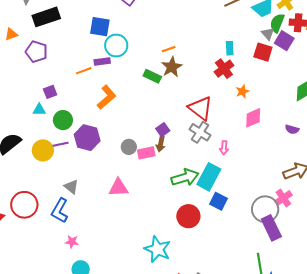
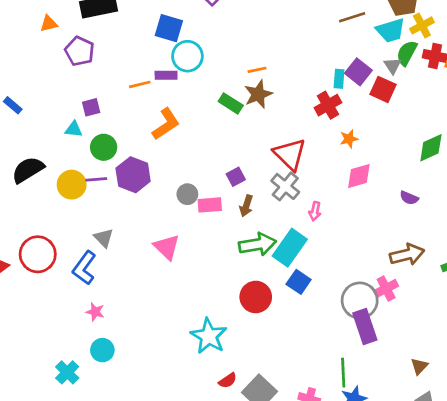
purple square: (284, 41) -> (358, 72), moved
brown arrow: (161, 144) -> (246, 206), moved
pink triangle: (118, 188) -> (167, 247), turned 40

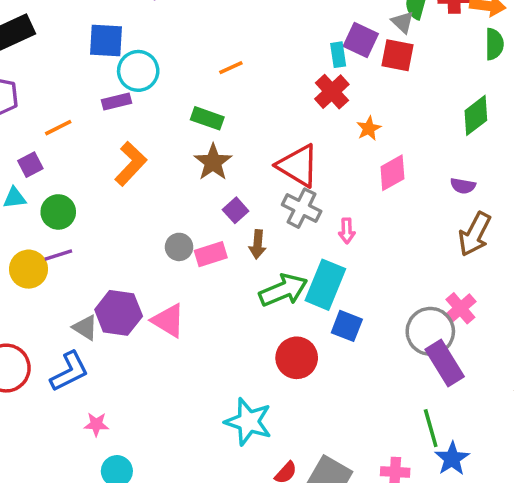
orange line: (140, 84) -> (58, 128), moved
brown star: (258, 94) -> (213, 162), moved
purple hexagon: (133, 175) -> (119, 313), moved
brown arrow: (407, 255) -> (475, 234), moved, turned 144
blue L-shape: (84, 268) -> (69, 372), turned -140

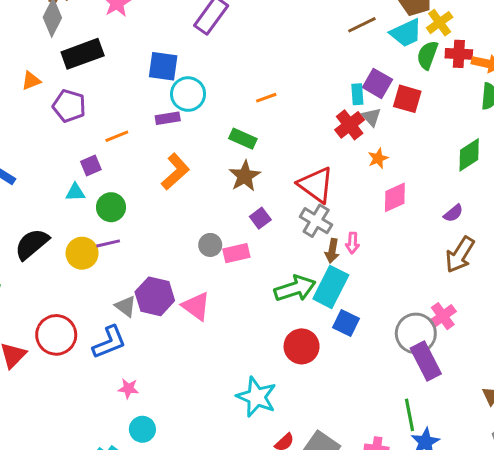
gray triangle: (403, 22) -> (371, 117), moved
purple semicircle: (463, 186) -> (453, 213), turned -54
brown arrow: (258, 244) -> (332, 251), moved

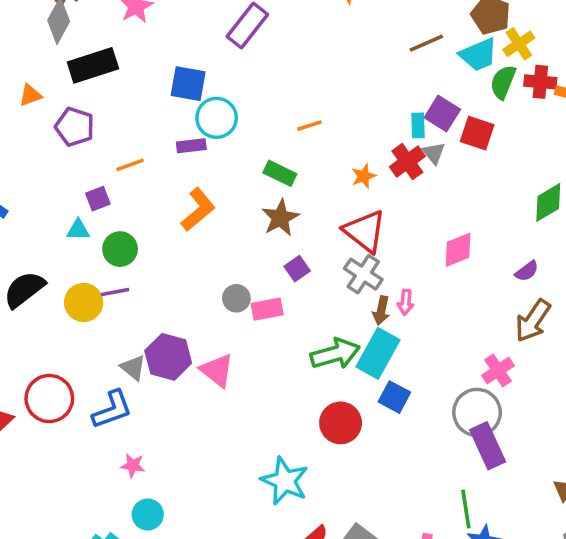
orange star: (378, 158) -> (364, 176), moved
pink cross: (443, 316) -> (498, 370), moved

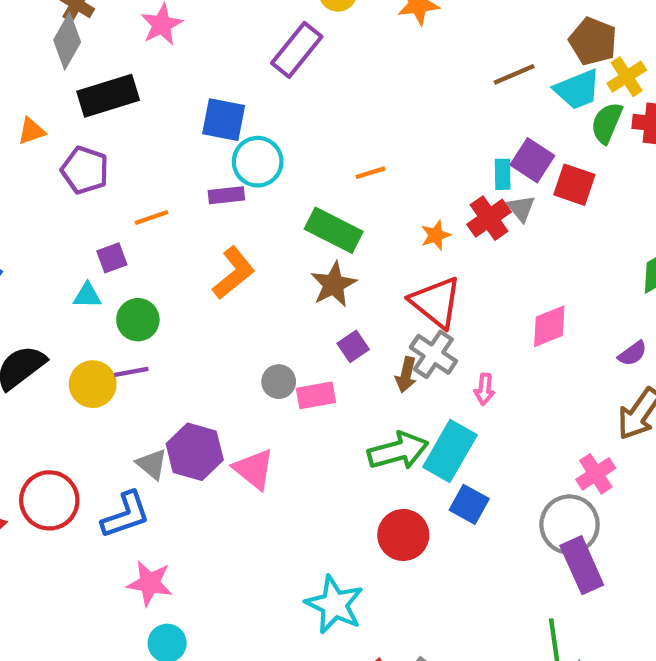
green rectangle: (280, 173) -> (334, 230), size x1.4
brown arrow: (381, 311) -> (406, 375), moved
pink star: (133, 465) -> (150, 583), size x1.5

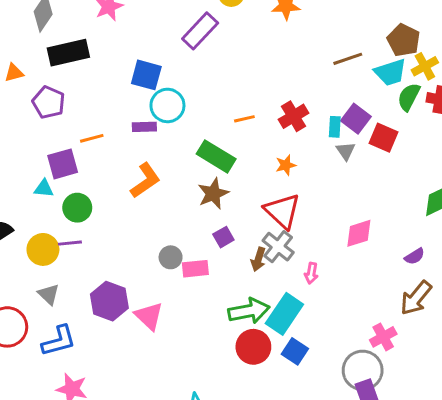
red cross: (489, 218) -> (294, 116), moved
purple square: (112, 258) -> (63, 164), size x1.5
gray triangle: (152, 464) -> (49, 294), moved
red circle: (403, 535) -> (253, 347), moved

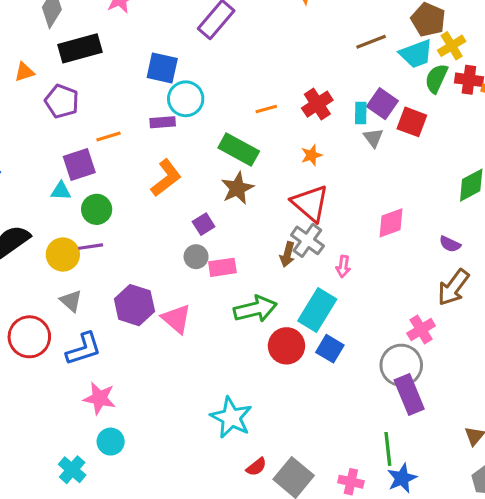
purple square: (223, 237) -> (204, 224), moved
purple semicircle: (415, 256) -> (450, 244), turned 60
green arrow: (249, 311) -> (255, 309), moved

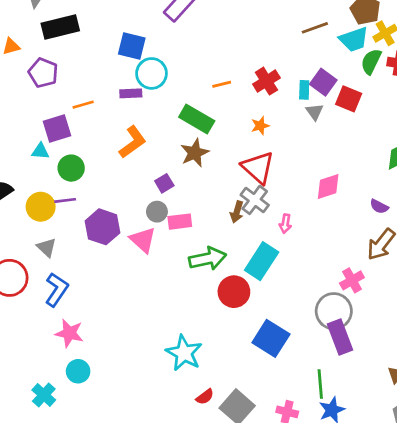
purple hexagon: (134, 305) -> (103, 227), moved
pink triangle: (176, 319) -> (143, 240), moved
blue L-shape: (84, 349) -> (57, 290), turned -40
blue square: (330, 349) -> (271, 338), moved, size x1.5

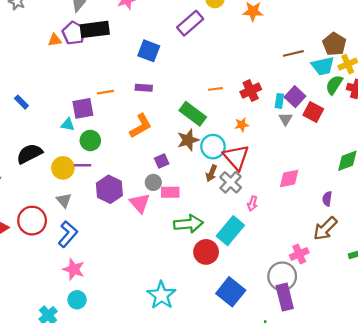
purple pentagon: (43, 73) -> (74, 33), moved
cyan circle: (151, 73) -> (213, 147), moved
purple semicircle: (379, 206) -> (327, 199), turned 64
brown arrow: (237, 212) -> (211, 173), moved

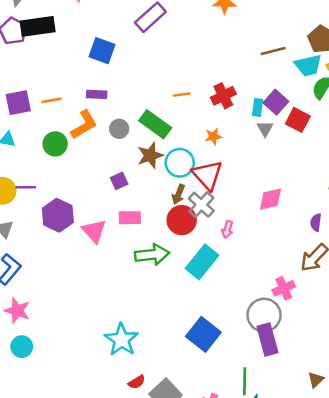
purple square: (83, 108) -> (18, 103), moved
orange L-shape: (141, 126) -> (84, 125), moved
green circle: (90, 141) -> (55, 144), moved
gray circle: (153, 182) -> (119, 129), moved
red circle: (206, 252) -> (182, 220), moved

